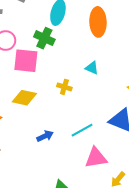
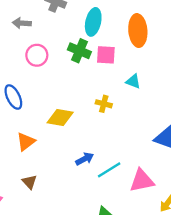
pink square: (26, 61) -> (106, 55), moved, size x0.7
cyan line: (82, 130) -> (109, 170), moved

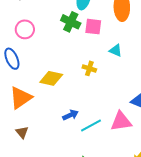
pink circle: (37, 55) -> (25, 29), moved
orange triangle: (26, 142) -> (21, 98), size x1.4
pink triangle: (142, 181) -> (121, 121), moved

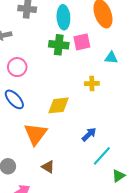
cyan line: (91, 126) -> (102, 156), moved

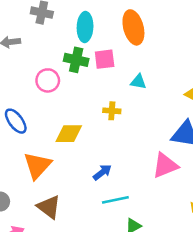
pink circle: (17, 67) -> (48, 80), moved
cyan line: (102, 156) -> (115, 200), turned 30
brown triangle: (48, 167) -> (49, 207), size x1.5

